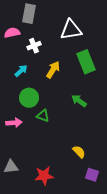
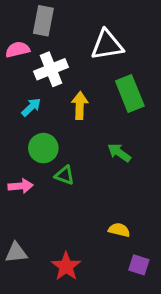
white cross: (34, 46) -> (51, 69), size x1.5
yellow arrow: (53, 70) -> (80, 106), turned -30
yellow semicircle: (79, 152) -> (119, 230), turned -32
red star: (44, 176) -> (66, 266), turned -30

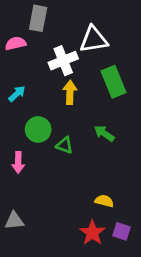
white cross: (51, 69) -> (63, 61), moved
cyan arrow: (31, 107) -> (17, 94), moved
green triangle: (65, 175) -> (65, 145), moved
pink arrow: (21, 186) -> (18, 163), turned 96
red star: (66, 266) -> (92, 233), moved

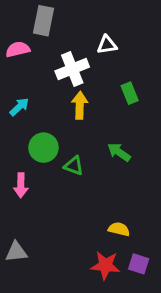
white triangle: (94, 39) -> (107, 45), size x0.6
green rectangle: (114, 82) -> (130, 93), size x0.6
red star: (92, 233) -> (105, 265), turned -30

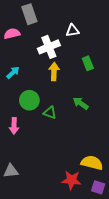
gray rectangle: (43, 21) -> (29, 14), turned -30
yellow semicircle: (119, 229) -> (92, 163), moved, size x1.5
purple square: (139, 264) -> (98, 187), moved

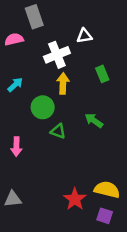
green circle: (29, 100) -> (43, 107), moved
red star: (71, 180) -> (75, 199), moved, turned 30
purple square: (98, 187) -> (105, 216), moved

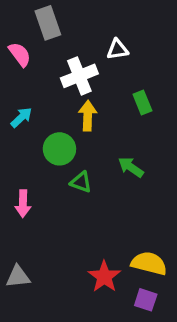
pink semicircle: (14, 39) -> (20, 54), turned 66

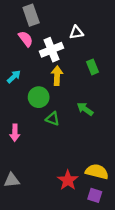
pink semicircle: (20, 54) -> (26, 39), moved

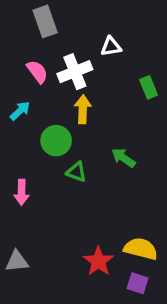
pink semicircle: (26, 39) -> (37, 72), moved
green rectangle: (93, 67) -> (149, 87), moved

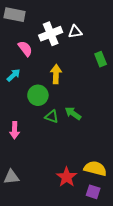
gray rectangle: (45, 21) -> (15, 15), moved, turned -60
white cross: (75, 72) -> (51, 34), moved
green arrow: (123, 158) -> (73, 113), moved

